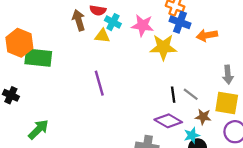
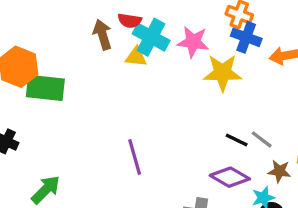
cyan cross: (113, 22) -> (151, 37), size x1.5
purple line: (99, 83) -> (135, 157), moved
black line: (173, 95) -> (237, 140), turned -56

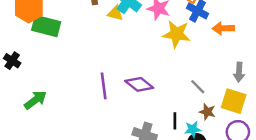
black line: (237, 140) -> (175, 121), moved, turned 56
purple diamond: (230, 177) -> (139, 84), moved

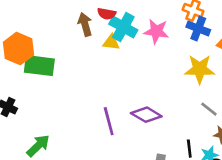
yellow star: (177, 34) -> (200, 69), moved

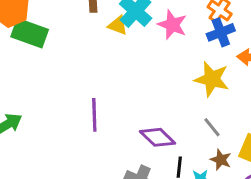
blue cross: (198, 28) -> (221, 32), turned 35
purple diamond: (146, 115) -> (158, 137), moved

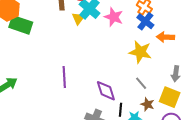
yellow triangle: (118, 25) -> (78, 18), turned 48
blue cross: (221, 32) -> (145, 21), turned -30
purple diamond: (158, 137) -> (106, 91), turned 30

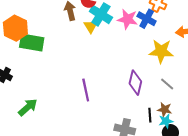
blue cross: (145, 21) -> (147, 19), moved
purple diamond: (106, 91) -> (135, 83), moved, turned 40
brown star: (147, 104) -> (165, 109), moved

